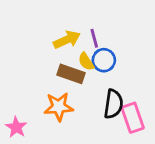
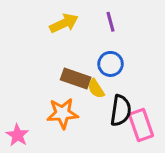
purple line: (94, 38) -> (110, 22), moved
yellow arrow: (67, 40) -> (64, 23), moved
yellow semicircle: (86, 62) -> (96, 89), moved

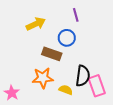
yellow arrow: (64, 23) -> (36, 24), moved
blue circle: (110, 64) -> (67, 38), moved
yellow semicircle: (96, 89) -> (66, 90), moved, turned 144

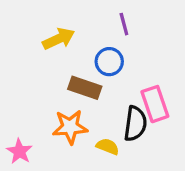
pink rectangle: (97, 86) -> (155, 104), moved

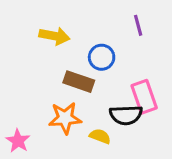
purple line: (124, 24) -> (138, 25), moved
yellow arrow: (59, 39) -> (54, 36), turned 36
black semicircle: (135, 124) -> (126, 115), turned 80

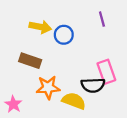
blue circle: (102, 57) -> (64, 35), moved
brown rectangle: (79, 82) -> (30, 61), moved
yellow semicircle: (100, 136) -> (74, 101), size x1.5

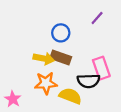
purple line: (102, 19) -> (97, 18), turned 56
yellow arrow: (40, 27) -> (44, 59), moved
brown rectangle: (30, 61) -> (61, 57), moved

